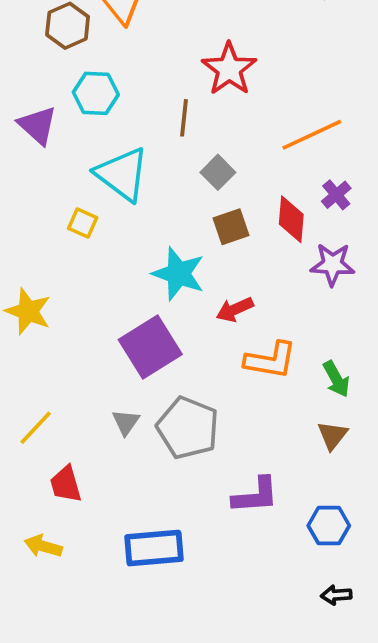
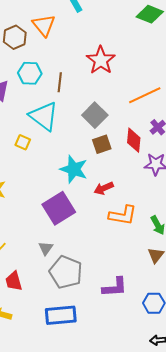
brown line: (184, 118) -> (60, 82), moved
gray square: (218, 172) -> (95, 115), size x1.4
gray pentagon: (188, 428) -> (66, 272), moved

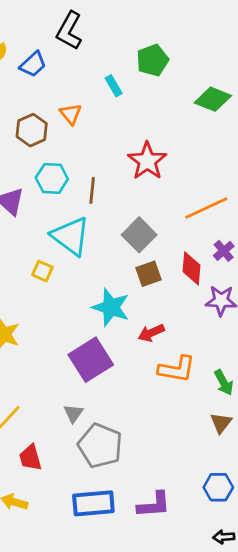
orange triangle: (44, 25) -> (71, 114), size x0.7
purple L-shape: (115, 287) -> (154, 505), moved

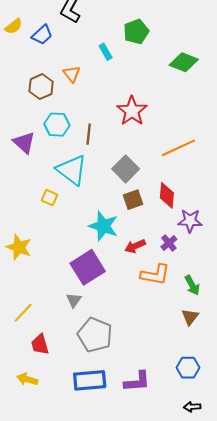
purple cross: (224, 251) -> (169, 243), moved
gray triangle: (73, 413) -> (74, 300), moved

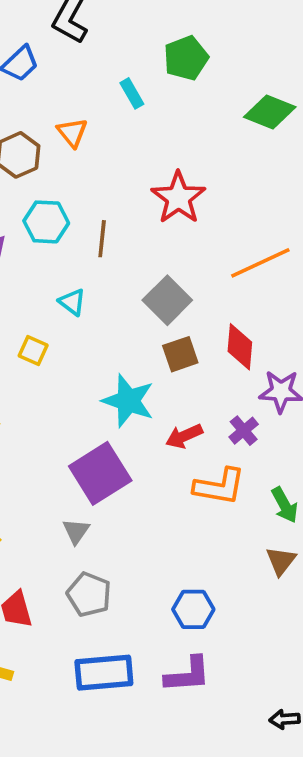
cyan triangle: (72, 170) -> (72, 302), size x0.5
gray pentagon: (95, 335) -> (89, 594), moved, size x0.7
blue hexagon: (188, 368) -> (193, 609), moved

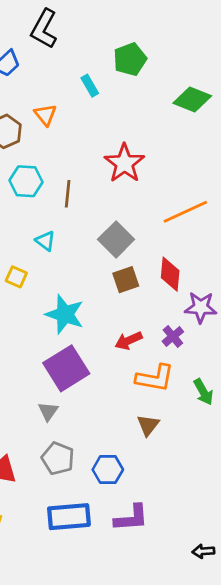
cyan star: (128, 401) -> (65, 314), moved
brown triangle: (281, 561) -> (148, 425), moved
blue hexagon: (193, 609) -> (108, 470), moved

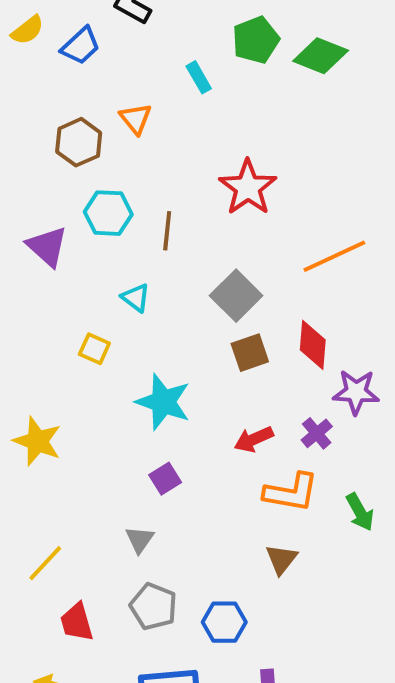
green diamond: (192, 99) -> (321, 56), moved
purple square: (66, 368) -> (165, 479), size x0.5

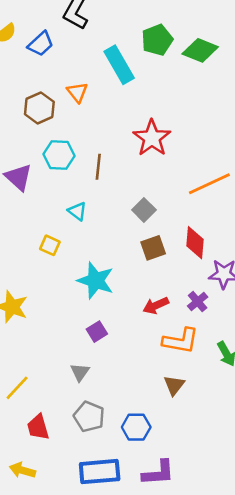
cyan rectangle: (199, 77) -> (119, 65), size x1.8
gray square: (236, 296) -> (144, 210), size x0.7

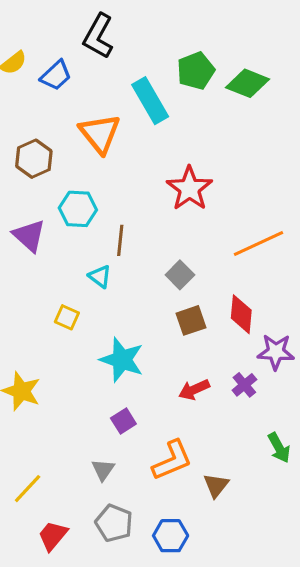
orange triangle: (77, 92) -> (100, 134), size x1.6
brown hexagon: (39, 108) -> (34, 159), moved
brown line: (98, 167) -> (120, 240), moved
orange L-shape: (181, 341) -> (172, 460), moved, turned -33
red trapezoid: (38, 427) -> (53, 536), turned 56

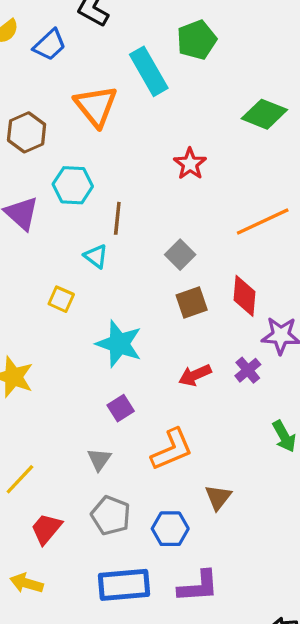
green diamond: (248, 83) -> (264, 114), moved
red star: (189, 189) -> (190, 164), size x0.7
brown triangle: (216, 485) -> (218, 497), moved

